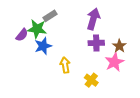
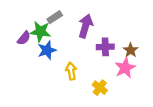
purple arrow: (93, 19) -> (85, 26), moved

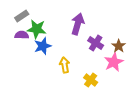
gray rectangle: (55, 17) -> (22, 16), moved
purple semicircle: (24, 38) -> (22, 35), turned -128
purple cross: (105, 47) -> (96, 43), turned 35

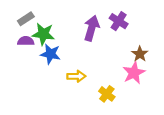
purple cross: (96, 43) -> (119, 21), moved
blue star: (43, 46) -> (50, 54), turned 30
yellow arrow: (65, 65) -> (76, 76), turned 98

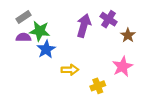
blue star: (50, 54) -> (46, 49), turned 30
brown star: (140, 54) -> (128, 35), moved
yellow cross: (107, 94) -> (98, 86), turned 32

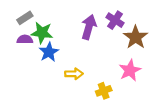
brown star: (128, 35) -> (136, 37), size x1.5

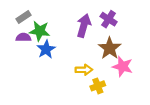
brown star: (136, 37) -> (110, 48), moved
pink star: (130, 70) -> (123, 67), turned -30
yellow arrow: (74, 74) -> (84, 70), moved

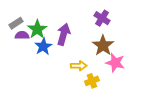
gray rectangle: (23, 17) -> (16, 23), moved
purple arrow: (84, 26) -> (64, 34), moved
green star: (40, 31) -> (37, 29), turned 30

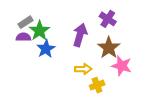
gray rectangle: (16, 23) -> (26, 22), moved
purple arrow: (64, 34) -> (80, 35), moved

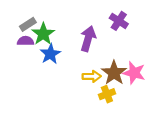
brown star: (109, 48) -> (114, 73), moved

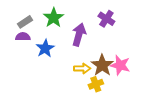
green star: (43, 34) -> (54, 18), moved

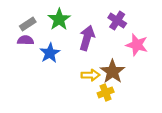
pink star: (120, 65) -> (137, 45), moved

